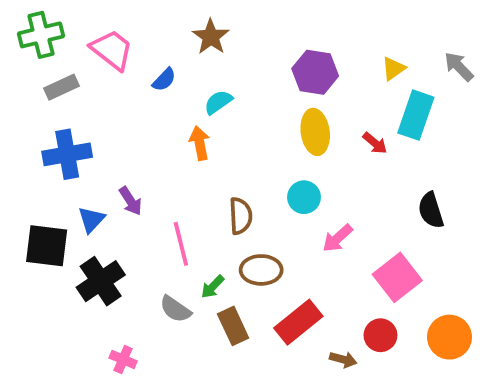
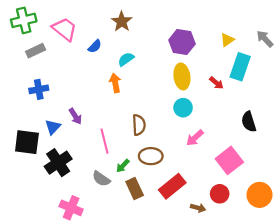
blue cross: (67, 154) -> (39, 89), size x0.7
cyan circle: (304, 197) -> (183, 108), moved
pink cross: (123, 359) -> (71, 208), size x1.5

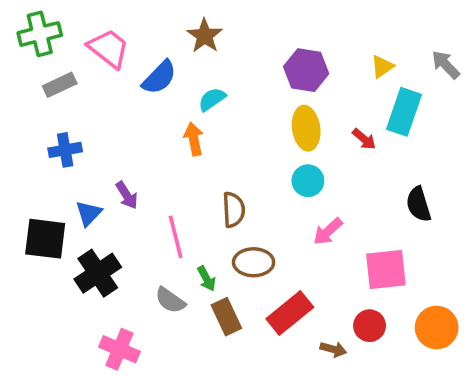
blue semicircle: (95, 46) -> (159, 77), size x1.5
pink square: (229, 160) -> (386, 270), turned 32
green arrow: (123, 166) -> (206, 279), turned -72

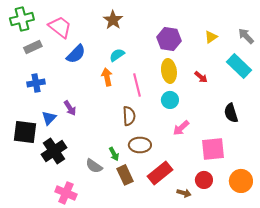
blue semicircle: (159, 77) -> (76, 54), moved
cyan rectangle: (404, 112) -> (239, 66), moved, turned -65
pink line: (176, 237) -> (137, 85), moved

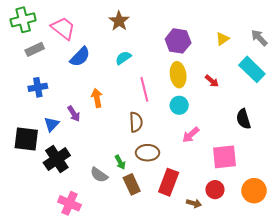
orange arrow: (107, 77) -> (97, 98), moved
red rectangle: (160, 173) -> (169, 182), turned -30

